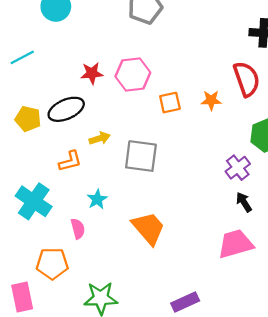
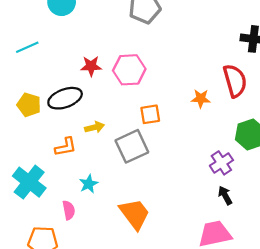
orange square: (170, 103) -> (150, 114), moved
gray square: (141, 156) -> (132, 146), turned -36

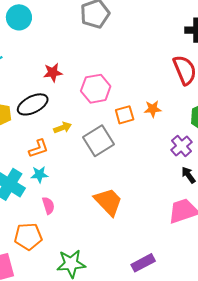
pink hexagon: (129, 70) -> (96, 89), moved
orange star: (201, 99) -> (153, 109), moved
orange square: (150, 114) -> (125, 115), moved
cyan star: (89, 184) -> (39, 174), moved, turned 30

